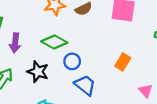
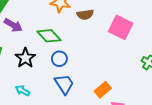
purple arrow: (15, 43) -> (13, 25), turned -84
orange rectangle: (123, 62) -> (103, 90), moved

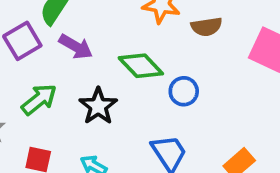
blue circle: (59, 59) -> (184, 91), moved

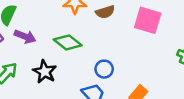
blue circle: (184, 91) -> (104, 69), moved

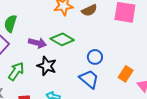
purple arrow: (25, 37) -> (37, 43), moved

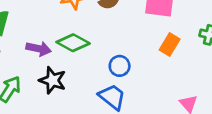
orange rectangle: (126, 74) -> (170, 44), moved

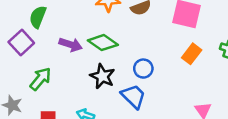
black star: (53, 80) -> (102, 76), moved

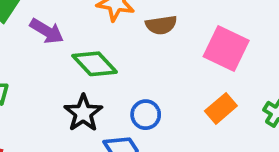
purple arrow: (71, 45) -> (47, 31), moved

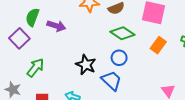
green diamond: (95, 64) -> (122, 33), moved

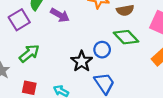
blue circle: (119, 58) -> (102, 50), moved

